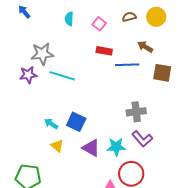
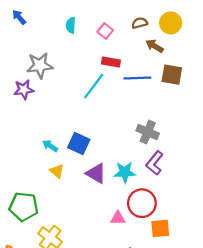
brown arrow: (145, 47) -> (155, 46), moved
brown square: (162, 73) -> (172, 75), moved
cyan line: (62, 76) -> (94, 86), moved, turned -70
gray cross: (136, 112) -> (148, 132), turned 30
purple L-shape: (142, 139) -> (155, 163), turned 80

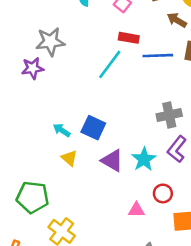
gray cross: (148, 132) -> (169, 115), turned -35
cyan star: (125, 172) -> (144, 159), turned -30
red circle: (142, 203) -> (163, 193), size x0.6

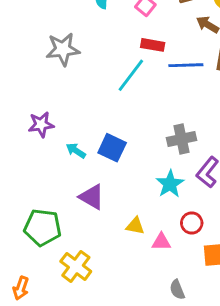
purple star: (33, 68) -> (41, 125), moved
gray cross: (169, 115) -> (182, 139), moved
yellow triangle: (69, 158) -> (135, 226), moved, turned -30
purple triangle: (112, 161) -> (92, 197), moved

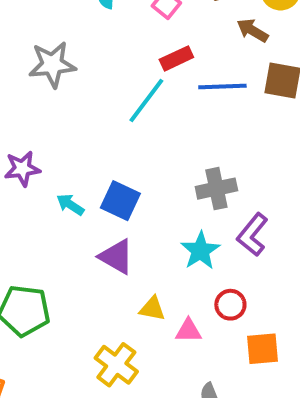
red rectangle: (153, 45) -> (176, 58), turned -35
purple triangle: (92, 197) -> (116, 257), moved
yellow cross: (76, 266) -> (116, 365), moved

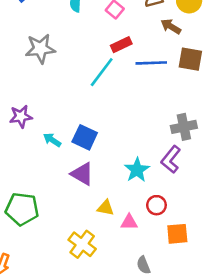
gray cross: (216, 189) -> (184, 127), moved

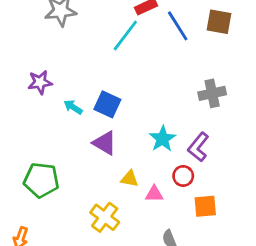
blue line: (151, 63) -> (178, 26), turned 60
purple L-shape: (171, 159) -> (198, 147), moved

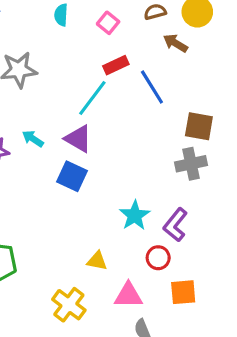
brown square: (219, 22) -> (199, 126), moved
cyan arrow: (73, 107) -> (33, 139), moved
purple triangle: (105, 143) -> (78, 139), moved
pink triangle: (154, 194) -> (128, 295), moved, size x1.4

